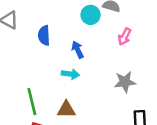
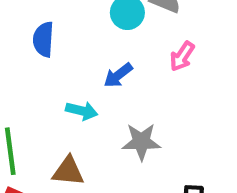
blue arrow: (78, 50) -> (118, 75), moved, turned -108
gray star: (125, 82) -> (141, 142), moved

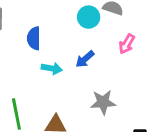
cyan arrow: (82, 111) -> (52, 68), moved

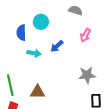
cyan circle: (89, 17) -> (41, 22), moved
gray star: (103, 102) -> (87, 75), moved

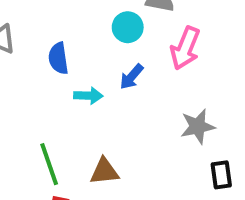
cyan circle: (41, 22) -> (128, 27), moved
pink arrow: (85, 35) -> (185, 48), size x1.5

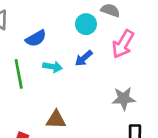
blue semicircle: (58, 58) -> (36, 38), turned -120
green line: (49, 164) -> (19, 74), moved

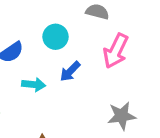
cyan circle: (86, 24) -> (56, 37), moved

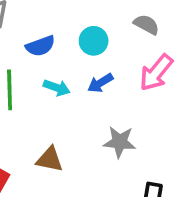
gray star: (122, 116) -> (120, 142), moved

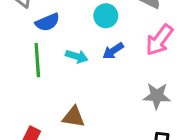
blue semicircle: (40, 46) -> (47, 22), moved
gray star: (120, 142) -> (157, 96), moved

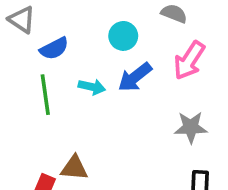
blue arrow: (113, 51) -> (135, 77), size x1.4
brown triangle: (74, 117) -> (74, 168), moved

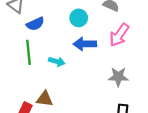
blue arrow: (135, 77) -> (85, 44), turned 35
cyan arrow: (92, 87) -> (57, 62), moved

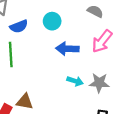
cyan circle: (79, 18) -> (52, 21), moved
cyan arrow: (57, 62) -> (75, 81), moved

